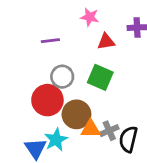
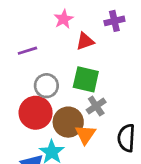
pink star: (90, 17) -> (64, 19), turned -30
orange triangle: (90, 129) -> (85, 134), turned -45
gray cross: (109, 131) -> (96, 106), moved

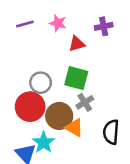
pink star: (64, 19) -> (58, 23), turned -30
purple line: (27, 51) -> (25, 24), moved
orange triangle: (85, 134) -> (74, 128), turned -36

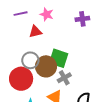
red triangle: (77, 44) -> (35, 32), moved
brown circle: (59, 116) -> (46, 66), moved

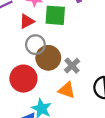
green square: (59, 58) -> (55, 15), moved
gray circle: (30, 60) -> (35, 45), moved

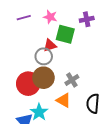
red triangle: (27, 21) -> (50, 45), moved
brown circle: (48, 58) -> (43, 78), moved

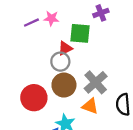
pink star: (50, 17) -> (51, 18), moved
gray cross: (72, 80) -> (96, 82), size x1.5
red circle: (28, 84) -> (34, 98), moved

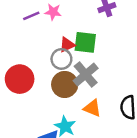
green square: (80, 33) -> (85, 42), moved
gray cross: (96, 82) -> (86, 74), moved
red circle: (34, 98) -> (20, 79), moved

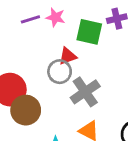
green square: (85, 42) -> (89, 32), moved
brown circle: (65, 84) -> (26, 110), moved

